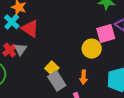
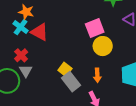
pink square: (106, 34) -> (95, 28), moved
gray triangle: (21, 49) -> (26, 71), moved

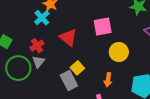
pink square: (95, 28) -> (103, 27), moved
red triangle: (40, 32) -> (68, 37), moved
gray rectangle: (71, 82) -> (69, 81), moved

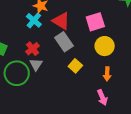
red triangle: (68, 37) -> (61, 21), moved
yellow circle: (119, 52) -> (105, 46), moved
gray rectangle: (69, 81) -> (64, 42), moved

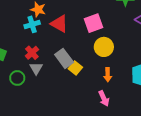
cyan cross: (34, 20) -> (32, 24), turned 35
gray rectangle: (64, 42) -> (64, 58), moved
green circle: (17, 73) -> (17, 78), size x0.6

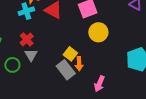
gray rectangle: (64, 58) -> (66, 70), moved
orange arrow: (108, 75) -> (79, 64), moved
pink arrow: (104, 98) -> (99, 84), turned 49

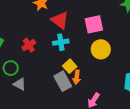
cyan cross: (26, 11) -> (61, 42), moved
gray triangle: (31, 55) -> (20, 84), moved, turned -40

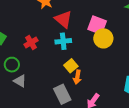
pink square: (94, 24) -> (97, 25), turned 30
yellow circle: (101, 49) -> (103, 38), moved
gray rectangle: (63, 81) -> (62, 94), moved

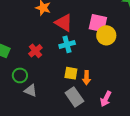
yellow square: (71, 66) -> (71, 73), moved, turned -32

